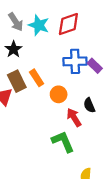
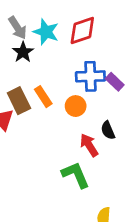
black star: (14, 49) -> (23, 52), moved
orange circle: (59, 94) -> (76, 106), moved

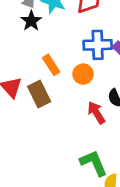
brown rectangle: (19, 101) -> (39, 94), moved
green L-shape: (76, 175) -> (94, 163), moved

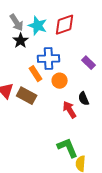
blue cross: (98, 45) -> (49, 59), moved
brown rectangle: (39, 94) -> (27, 96), turned -36

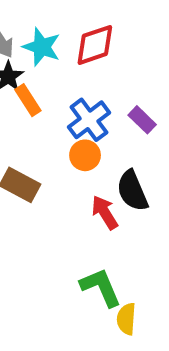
blue cross: (49, 59) -> (89, 120), moved, turned -35
orange rectangle: (36, 74) -> (28, 100), moved
black semicircle: (84, 99) -> (132, 191), size x1.5

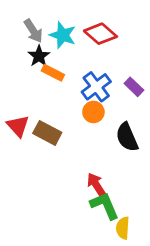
red diamond: (95, 45) -> (100, 34), turned 60
orange rectangle: (28, 100) -> (53, 73), turned -30
red arrow: (105, 212) -> (96, 185), moved

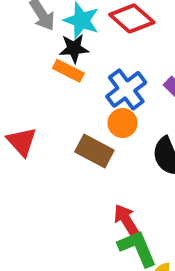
black star: (39, 56) -> (74, 48), moved, turned 30
brown rectangle: (47, 133) -> (94, 151), moved

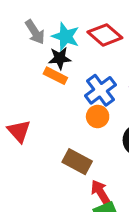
brown rectangle: (94, 151) -> (77, 162), moved

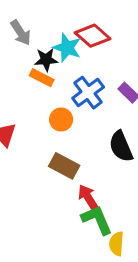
cyan star: (66, 36) -> (67, 48), moved
orange circle: (98, 116) -> (61, 119), moved

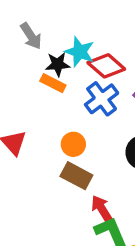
red diamond: (93, 36) -> (106, 66), moved
orange circle: (61, 119) -> (73, 144), moved

